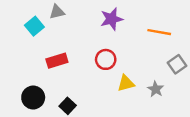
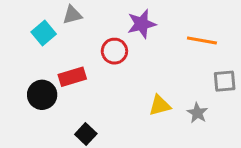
red circle: (106, 59) -> (114, 51), moved
gray square: (177, 64) -> (225, 81), turned 30
black circle: (33, 98) -> (42, 95), moved

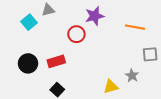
red rectangle: (72, 77) -> (56, 61), moved
yellow triangle: (160, 105) -> (111, 87), moved

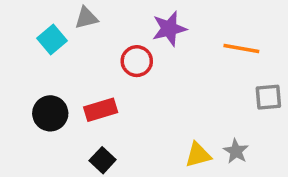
gray star: (132, 76) -> (236, 151), moved

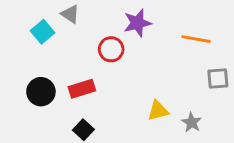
gray triangle: (86, 18) -> (70, 14), turned 48
yellow triangle: (198, 155) -> (158, 111), moved

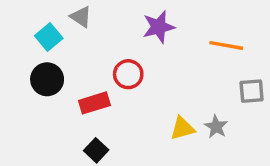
red circle: (111, 49) -> (128, 74), moved
black circle: (41, 92) -> (47, 79), moved
gray star: (192, 122) -> (216, 127), moved

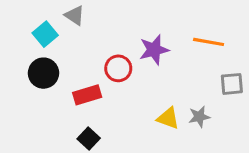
purple star: (159, 27) -> (154, 50), moved
gray star: (216, 127) -> (199, 117), turned 30
yellow triangle: (182, 128) -> (168, 118), turned 35

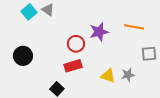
cyan square: (45, 34) -> (29, 12), moved
black circle: (43, 73) -> (23, 56), moved
red rectangle: (87, 95) -> (73, 66), moved

